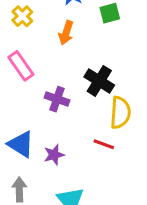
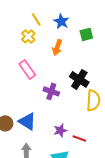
red line: (104, 144) -> (79, 138), moved
purple star: (54, 155) -> (60, 130), moved

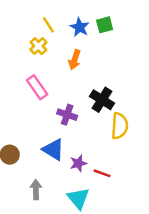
green square: (86, 34) -> (105, 25), moved
blue triangle: (27, 121) -> (53, 150), moved

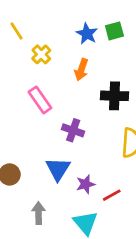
yellow line: (48, 25) -> (16, 31), moved
black cross: (102, 100) -> (114, 96), moved, turned -30
blue triangle: (53, 150) -> (58, 169), turned 30
red line: (102, 173) -> (112, 195), turned -49

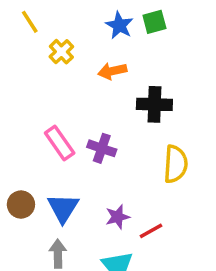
orange arrow: (81, 70) -> (112, 71), turned 60
pink rectangle: (40, 100) -> (60, 143), moved
blue triangle: (58, 169) -> (63, 208), moved

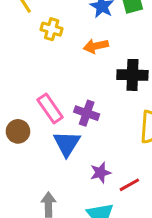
yellow cross: (61, 52) -> (52, 29), turned -30
brown circle: (21, 205) -> (18, 131), moved
blue triangle: (63, 208) -> (67, 144), moved

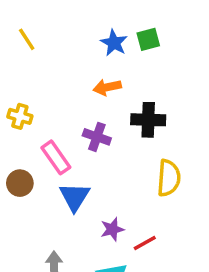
yellow cross: (52, 29) -> (20, 116), moved
purple cross: (87, 113) -> (97, 137), moved

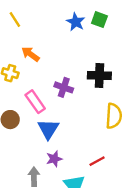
green square: (148, 39) -> (99, 20), turned 35
orange arrow: (107, 87) -> (30, 54), moved, turned 48
purple star: (112, 229) -> (54, 159), moved

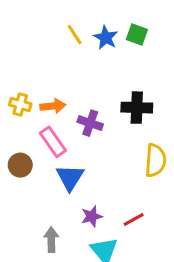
yellow line: (15, 20) -> (75, 34), moved
orange arrow: (30, 54) -> (53, 106), moved, turned 138
purple star: (54, 159) -> (92, 216), moved

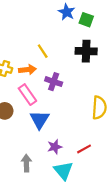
yellow line: (75, 34) -> (43, 51), moved
blue star: (106, 38) -> (67, 12), moved
black cross: (137, 108) -> (86, 51), moved

